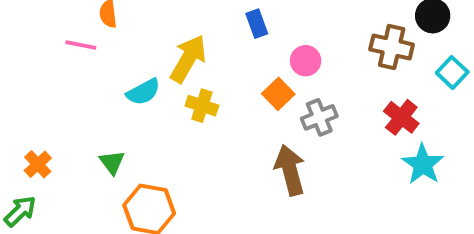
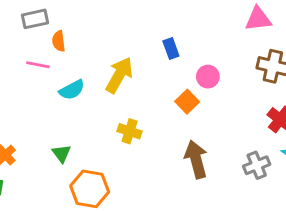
cyan semicircle: (143, 92) -> (72, 90), moved
yellow cross: (202, 106) -> (130, 131), moved
gray cross: (319, 117) -> (257, 165), moved

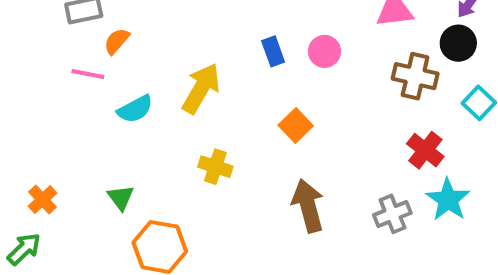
orange semicircle: (59, 41) -> (117, 41), turned 48
pink circle: (208, 77) -> (324, 51), moved

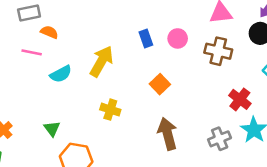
orange semicircle: (117, 41) -> (49, 32), turned 72
brown cross: (415, 76) -> (218, 51), moved

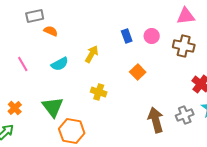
pink line: (32, 52) -> (23, 64), moved, turned 49
yellow arrow: (101, 61) -> (92, 54), size x0.7
green triangle: (52, 129) -> (53, 107), size x1.6
brown arrow: (167, 134) -> (156, 120), moved

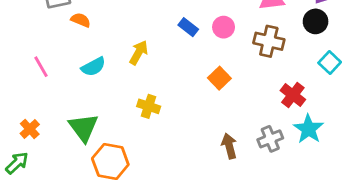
blue rectangle: (127, 36) -> (188, 27), turned -32
orange square: (138, 72) -> (219, 78), moved
brown arrow: (156, 120) -> (229, 146), size x0.7

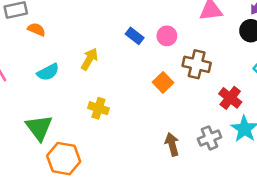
brown cross: (269, 41) -> (197, 64), moved

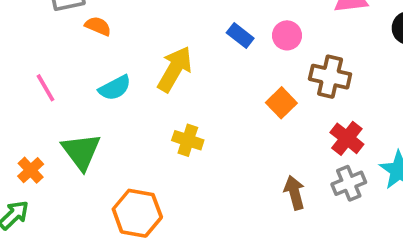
yellow arrow: (89, 59) -> (175, 69), size x1.4
red cross: (230, 98) -> (347, 138), moved
green triangle: (39, 128) -> (81, 151), moved

